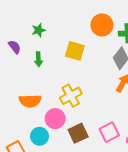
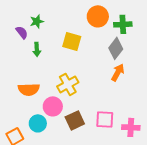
purple semicircle: (15, 47) -> (22, 32), moved
pink square: (109, 132) -> (105, 119), turned 30

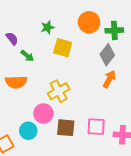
green star: (37, 21) -> (47, 27), moved
green arrow: (37, 49) -> (27, 56), turned -48
orange semicircle: (29, 89) -> (16, 82), moved
brown square: (75, 120) -> (66, 128), turned 30

